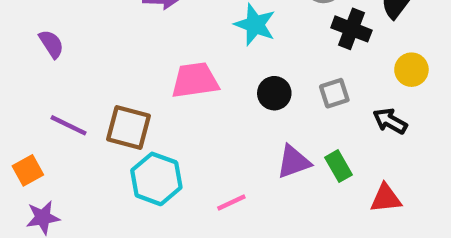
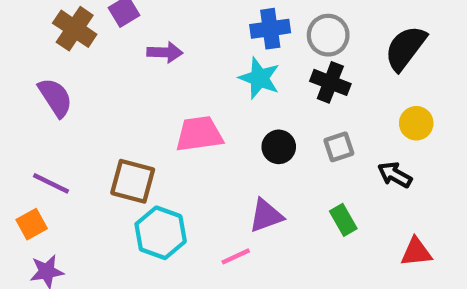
black cross: (351, 29) -> (330, 82), moved
purple semicircle: (51, 44) -> (55, 97), size x1.4
purple line: (69, 125) -> (51, 183), moved
purple triangle: (294, 162) -> (266, 216), moved
red triangle: (386, 198) -> (416, 252), moved

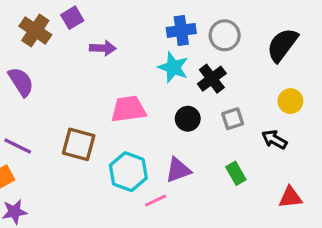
black cross: (330, 82) -> (212, 79), moved, turned 32
cyan hexagon: (161, 233) -> (128, 172), moved

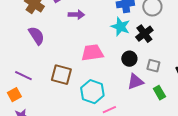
purple semicircle: (21, 82) -> (36, 36), moved
gray square: (233, 119) -> (153, 66), moved, turned 32
purple triangle: (178, 170) -> (135, 82), moved

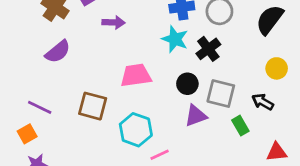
purple semicircle: (36, 36) -> (58, 52), turned 84
gray square: (153, 66) -> (221, 93), size x1.5
green rectangle: (159, 93) -> (240, 126), moved

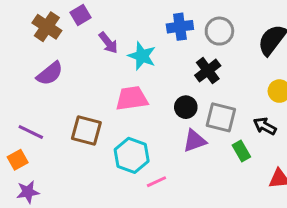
purple arrow: (114, 22) -> (108, 43), turned 50
cyan star: (175, 39) -> (142, 56), moved

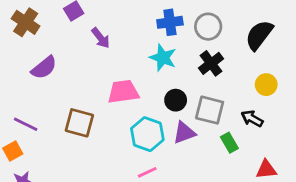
brown cross: (47, 27) -> (26, 22), moved
cyan star: (142, 56) -> (163, 58), moved
black cross: (208, 71) -> (211, 63), moved
cyan hexagon: (132, 155) -> (147, 134), moved

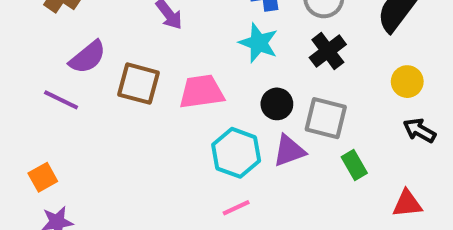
black arrow: (252, 119) -> (419, 130), moved
brown square: (79, 123) -> (138, 84), moved
purple line: (26, 124) -> (61, 100), moved

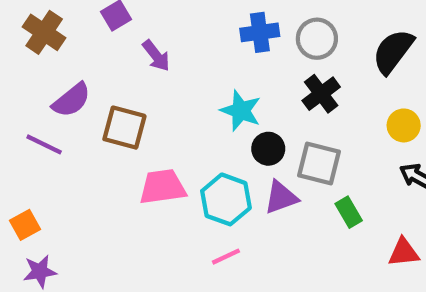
cyan star: (259, 43) -> (241, 111), moved
pink trapezoid: (202, 92) -> (162, 187), moved

